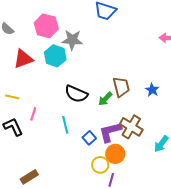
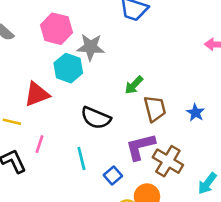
red triangle: (23, 59) -> (37, 94), moved
green arrow: (105, 99) -> (134, 85), moved
purple L-shape: (110, 132) -> (140, 147), moved

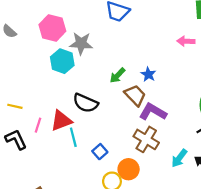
red triangle: (37, 94) -> (61, 121), moved
brown trapezoid: (155, 109) -> (135, 95), turned -30
blue star: (195, 113) -> (148, 74), moved
purple L-shape: (140, 147) -> (153, 112), moved, turned 44

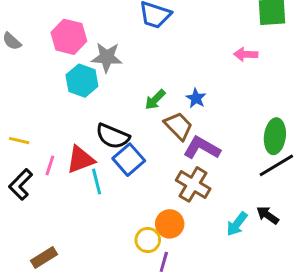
black L-shape: (16, 139) -> (21, 184), turned -110
blue square: (100, 152) -> (129, 160), moved, size x1.5
cyan arrow: (179, 158) -> (237, 224), moved

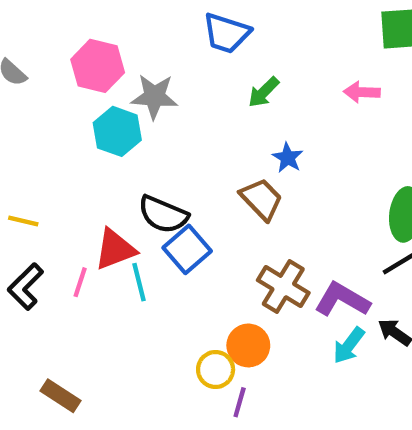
green arrow: (155, 100) -> (264, 92), moved
purple L-shape: (202, 148) -> (342, 300), moved
pink line: (50, 165) -> (80, 282), moved
brown rectangle: (44, 258) -> (60, 396), turned 65

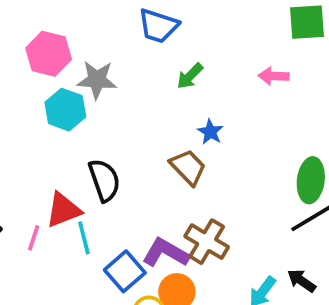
black semicircle: (163, 214) -> (104, 180), turned -132
blue square: (187, 249) -> (125, 271), moved
purple L-shape: (342, 300) -> (166, 253), moved

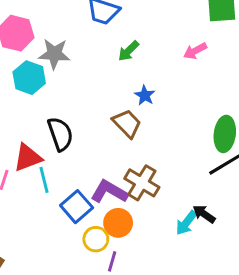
pink arrow: (274, 76) -> (195, 51), turned -30
black arrow: (301, 281) -> (204, 214), moved

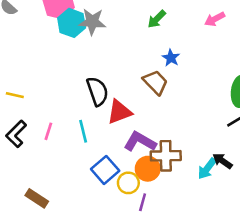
cyan hexagon: (29, 78) -> (72, 23), moved
red triangle: (28, 158) -> (119, 112), moved
brown cross: (142, 183) -> (166, 156), moved, turned -32
blue square: (77, 207) -> (105, 170), moved

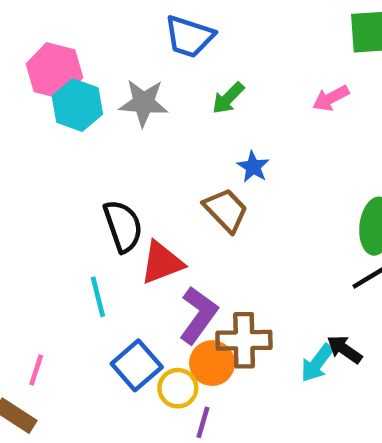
gray star: (92, 22) -> (144, 103), moved
pink line: (48, 131) -> (36, 370), moved
purple L-shape: (140, 142) -> (198, 315), turned 96

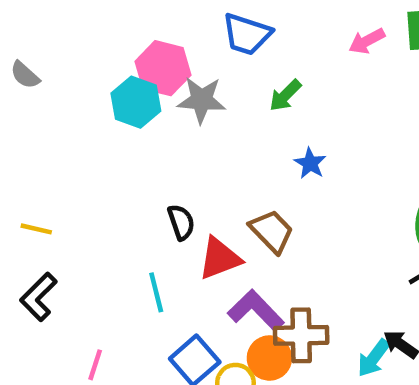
pink hexagon: (54, 71) -> (163, 68), moved
pink arrow: (331, 98) -> (367, 41), moved
brown trapezoid: (226, 210) -> (272, 231), moved
black semicircle: (123, 226) -> (181, 222), size x0.7
purple L-shape: (198, 315) -> (256, 310), turned -80

